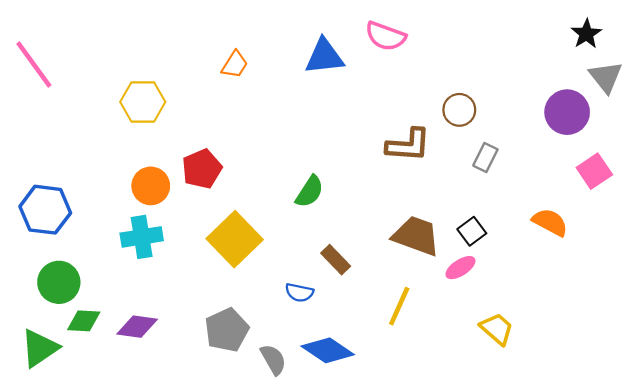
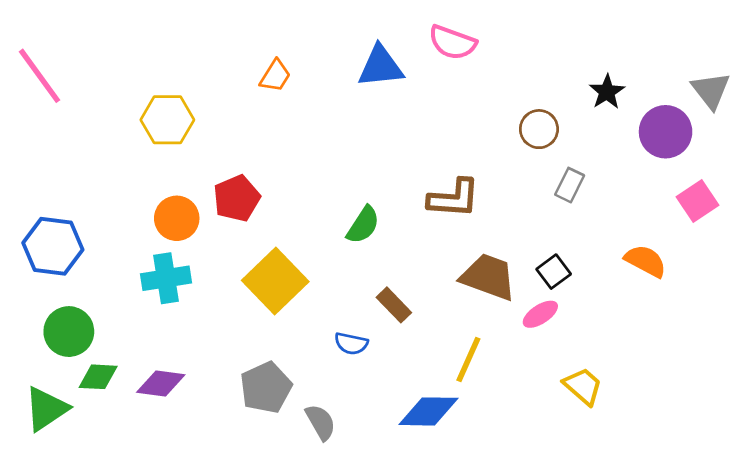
black star: (586, 34) -> (607, 92), moved
brown L-shape: (408, 145) -> (454, 198), moved
blue diamond: (328, 350) -> (428, 411), moved, turned -33

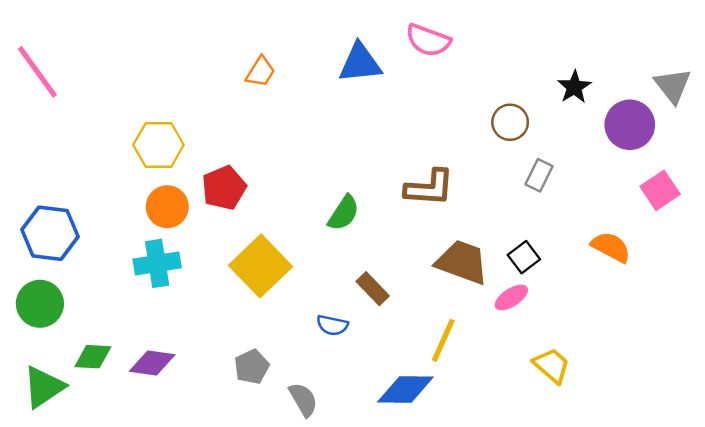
yellow hexagon: (167, 120) -> (158, 145), moved
green circle: (69, 332) -> (40, 304), moved
gray pentagon: (266, 387) -> (252, 367), size x0.7

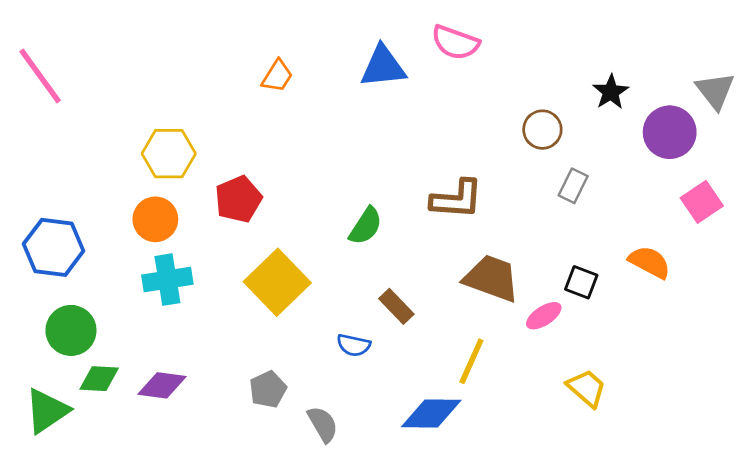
orange circle: (167, 207) -> (155, 219), moved
black square: (524, 257) -> (581, 282), moved, turned -32
green circle: (40, 304) -> (71, 330), moved

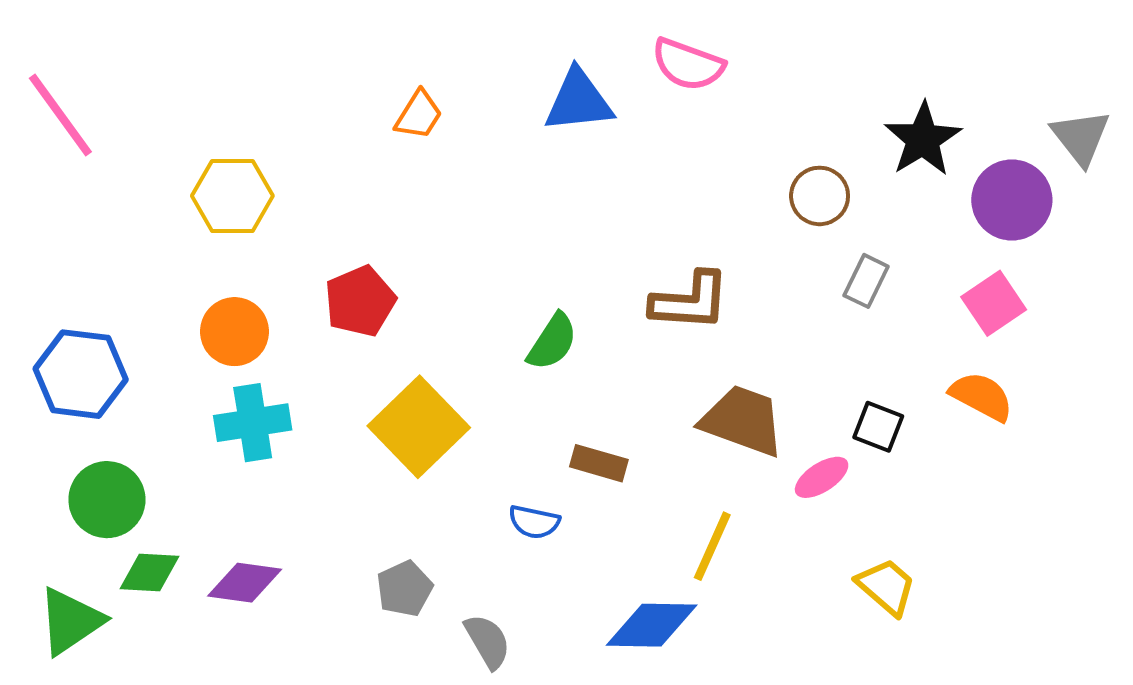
black star: (611, 92) -> (923, 139), size x1.4
yellow hexagon: (169, 154) -> (232, 196), moved
pink square: (702, 202) -> (994, 303), moved
brown rectangle: (396, 306) -> (599, 463), turned -30

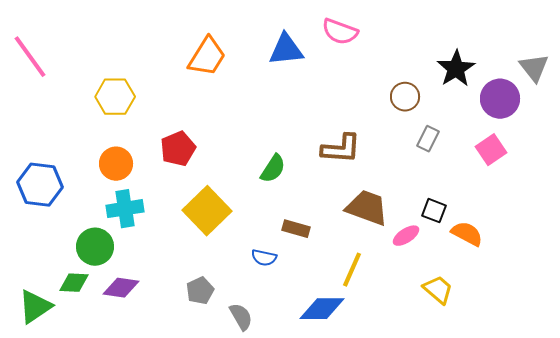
orange trapezoid: (419, 115) -> (207, 57), size x1.6
orange semicircle: (982, 396) -> (467, 234), moved
green circle: (107, 500) -> (95, 247), moved

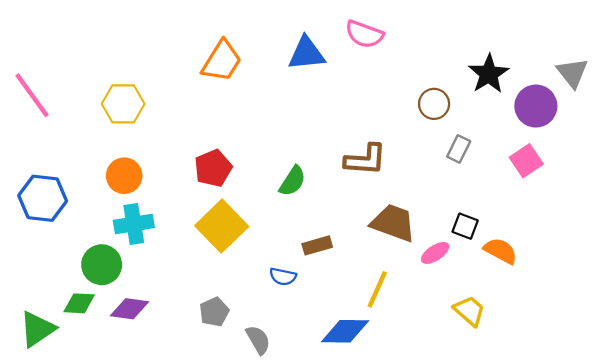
pink line: (30, 57) -> (32, 95), moved
red pentagon: (178, 149) -> (213, 168), moved
brown rectangle: (296, 229) -> (317, 245), turned -32

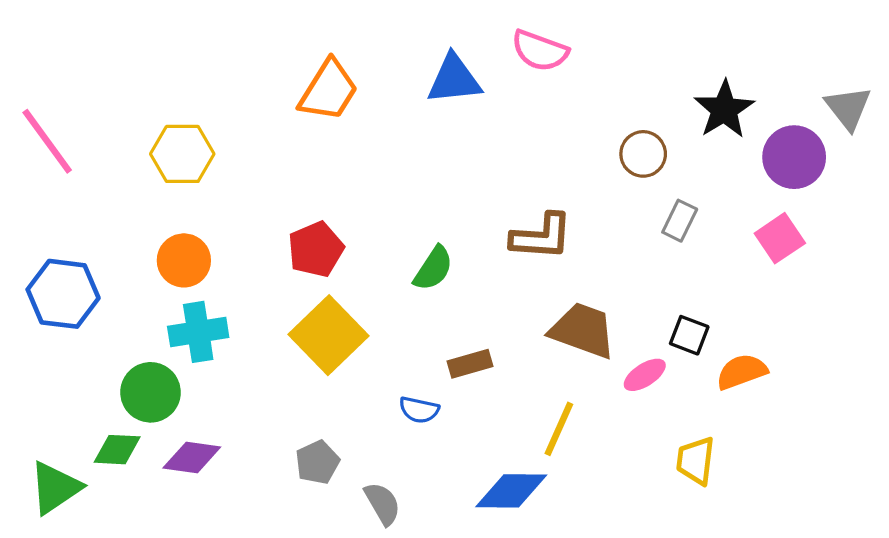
orange semicircle: (501, 251) -> (742, 372), turned -48
yellow trapezoid: (469, 311) -> (696, 461), turned -124

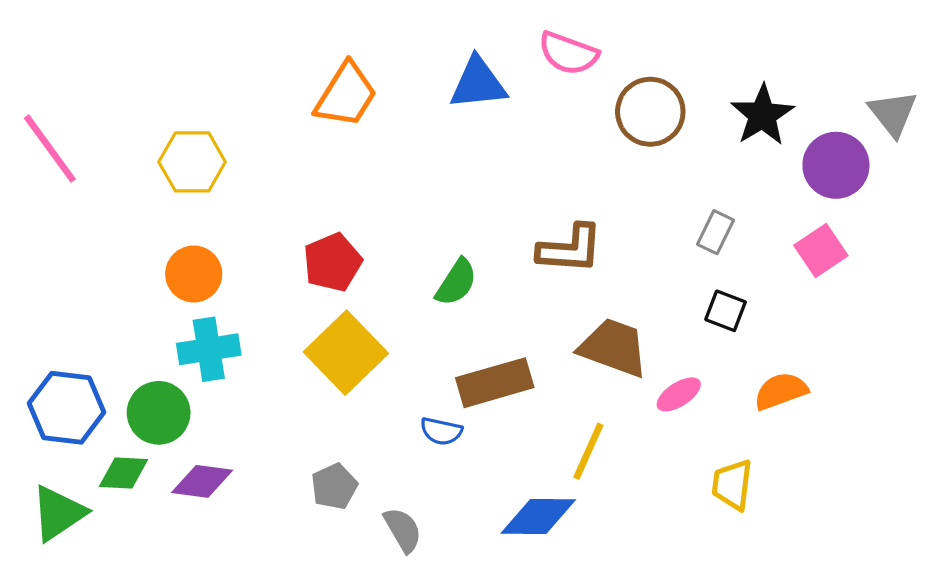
brown circle: (643, 154) -> (650, 112), moved, size x1.4
blue hexagon: (63, 294) -> (67, 408), moved
black square: (689, 335) -> (726, 311), moved
brown rectangle: (470, 364) -> (495, 383), size x1.6

